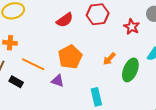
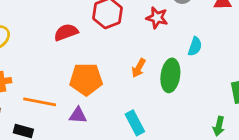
red semicircle: (65, 20) -> (66, 32), turned -150
orange pentagon: (70, 57) -> (86, 79), turned -30

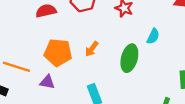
orange arrow: (139, 68) -> (92, 49), moved

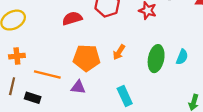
cyan semicircle: (153, 36) -> (182, 57), moved

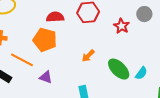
orange pentagon: (87, 58) -> (45, 40), moved
green ellipse: (156, 59) -> (119, 69), turned -70

